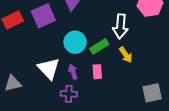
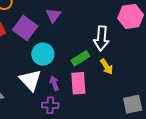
purple square: (43, 16) -> (25, 28), turned -30
cyan circle: (75, 42) -> (43, 54), moved
pink rectangle: (97, 72) -> (78, 83), size x1.5

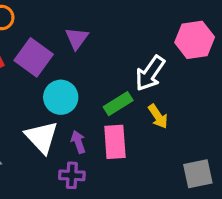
white arrow: (101, 38) -> (150, 73), turned 30

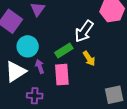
white triangle: (42, 137) -> (16, 72), turned 40
purple arrow: (78, 142) -> (40, 67), moved

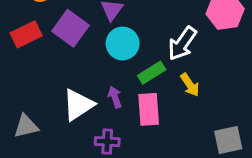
cyan circle: (28, 46) -> (123, 44), moved

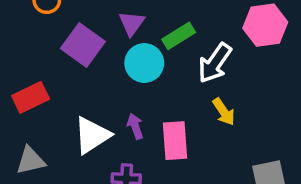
red rectangle: (26, 34) -> (31, 97), moved
green rectangle: (152, 73) -> (179, 36), moved

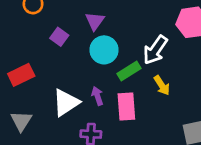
green rectangle: (179, 36) -> (129, 71), moved
purple square: (83, 45) -> (59, 37), size x0.6
gray triangle: (31, 161) -> (21, 121), turned -45

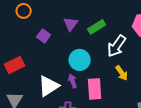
cyan circle: (104, 50) -> (80, 60), moved
green rectangle: (129, 71) -> (97, 27), moved

